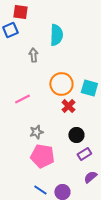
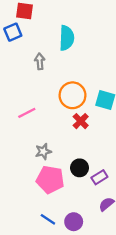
black circle: (76, 135) -> (80, 168), moved

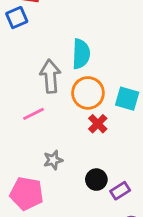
cyan semicircle: (67, 38) -> (81, 54), moved
gray arrow: (40, 61) -> (50, 76), moved, size x1.6
pink pentagon: (50, 180) -> (27, 194), moved

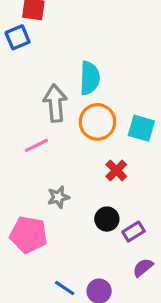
red cross: (98, 124) -> (116, 170), moved

